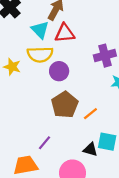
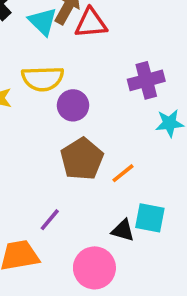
cyan triangle: (40, 30) -> (43, 21), moved
red triangle: (65, 33) -> (91, 23), moved

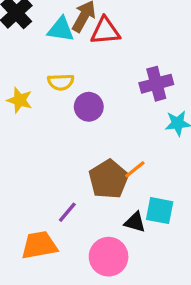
cyan triangle: (43, 21) -> (61, 29), turned -36
yellow semicircle: (43, 79) -> (61, 82), size x0.7
brown pentagon: (82, 159) -> (109, 179), moved

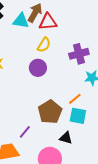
yellow semicircle: (61, 82) -> (44, 45), moved, turned -56
orange line: (135, 169) -> (75, 99), moved
cyan square: (160, 211) -> (78, 116), moved

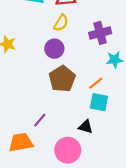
brown pentagon: (50, 112) -> (62, 79), moved

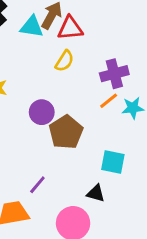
purple circle: (54, 49) -> (42, 112), moved
orange line: (96, 83) -> (109, 101), moved

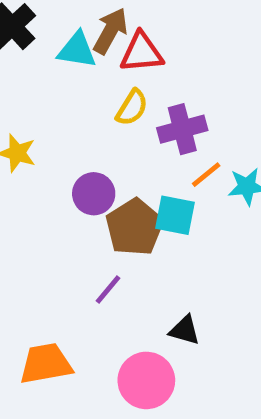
purple cross: (114, 74) -> (182, 129), moved
cyan square: (113, 162) -> (175, 215), moved
purple line: (37, 185) -> (108, 289), moved

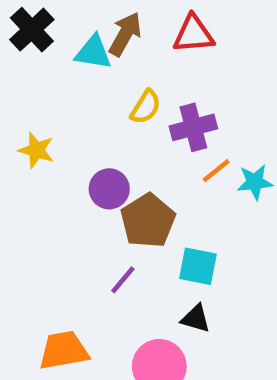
red triangle: (142, 53) -> (193, 34), moved
cyan square: (175, 215) -> (198, 266), moved

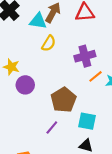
yellow semicircle: (146, 107) -> (49, 43), moved
purple circle: (109, 189) -> (25, 85), moved

